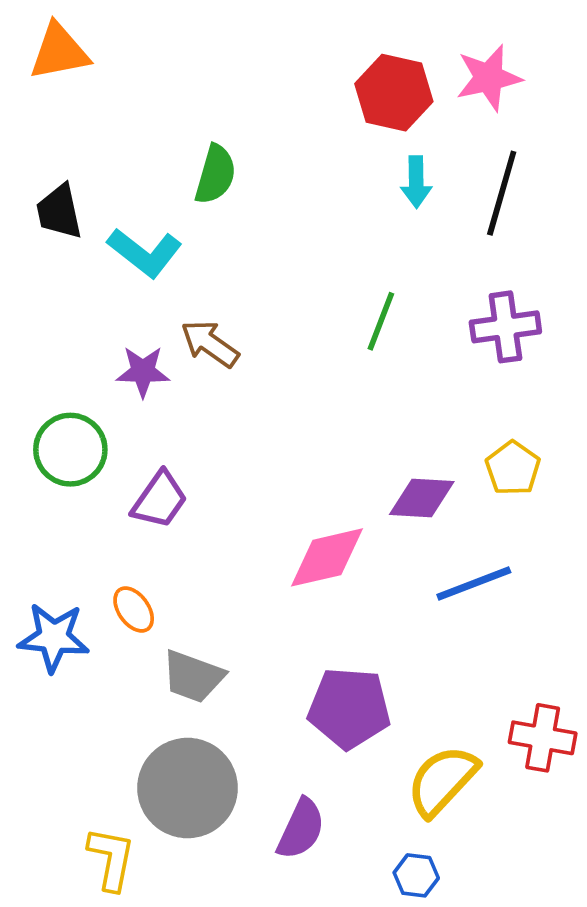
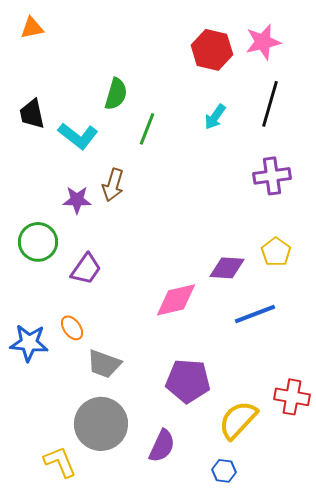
orange triangle: (59, 52) -> (32, 28), size x0.7
cyan arrow: (416, 182) -> (215, 117), moved, turned 36
green line: (381, 321) -> (147, 129), moved
brown arrow: (210, 344) -> (113, 185), turned -108
yellow L-shape: (111, 859) -> (60, 462), turned -33

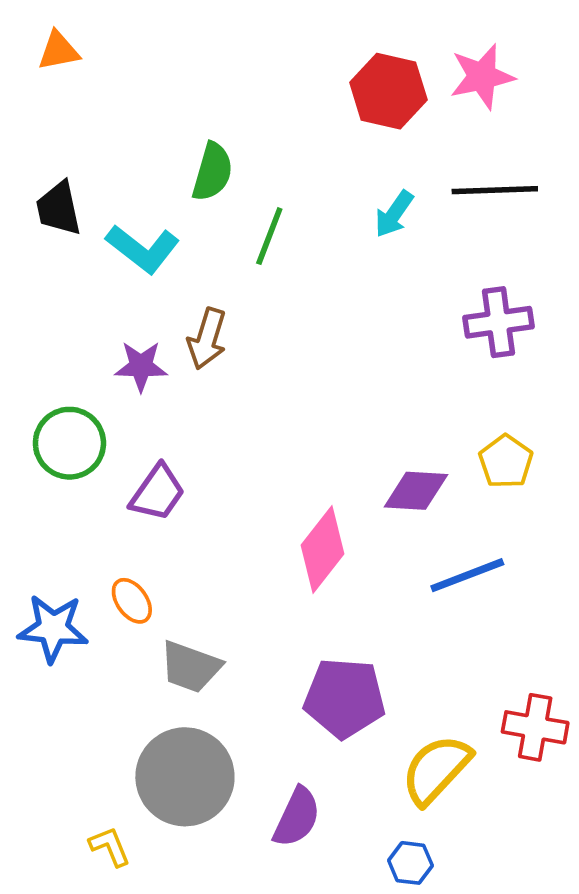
black line: (270, 104) -> (495, 190), turned 72
pink diamond: (176, 300) -> (322, 549), turned -39
yellow L-shape: (60, 462) -> (110, 846), size x0.7

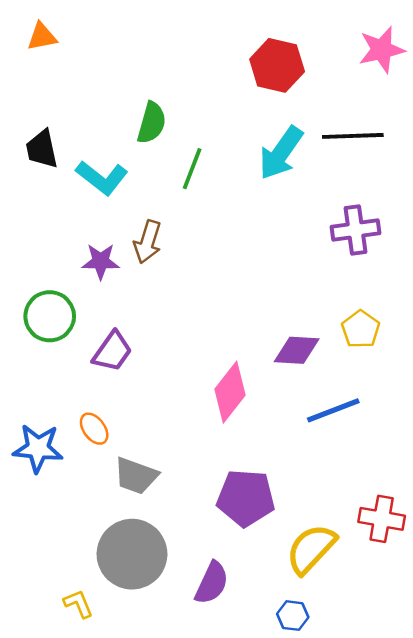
pink star: (482, 77) -> (382, 50), moved
cyan arrow: (394, 214) -> (281, 153), size x1.6

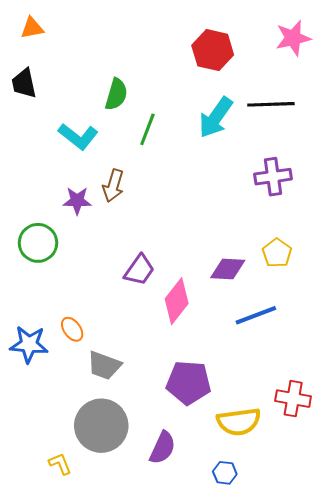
black trapezoid: (42, 149) -> (24, 83), moved
purple trapezoid: (112, 352) -> (139, 270), moved
yellow semicircle: (311, 549) -> (239, 422), turned -141

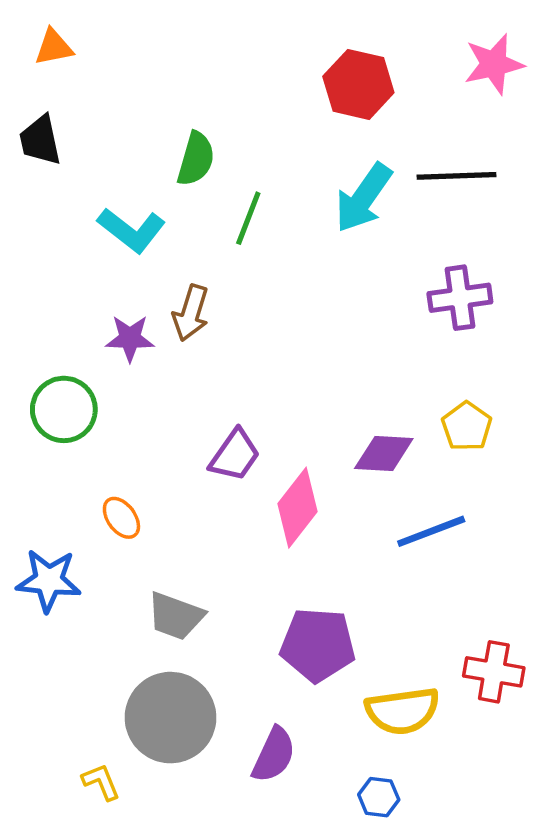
orange ellipse: (72, 329) -> (121, 518), moved

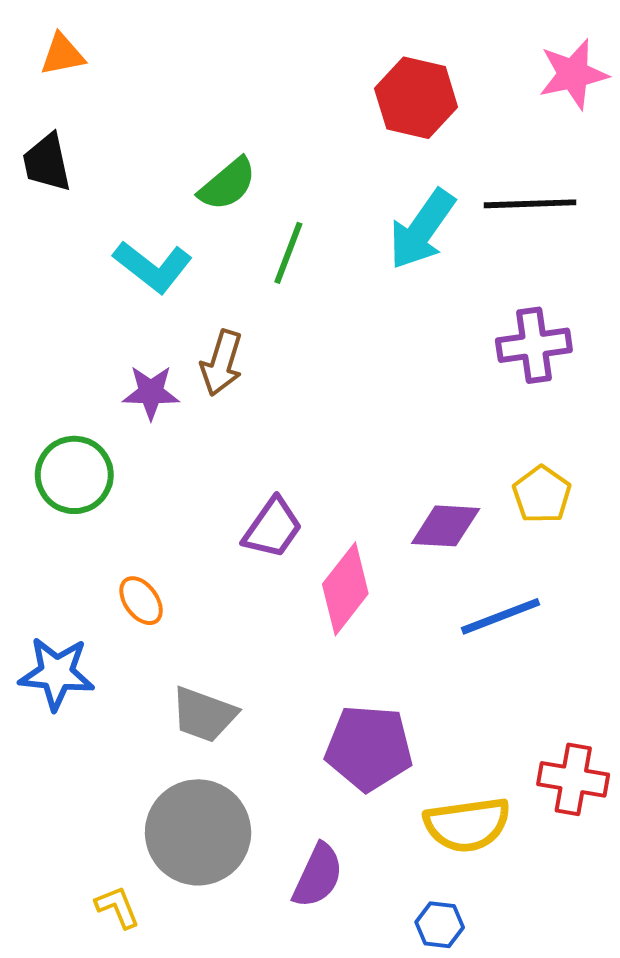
green semicircle: (196, 159) -> (227, 184), turned 34

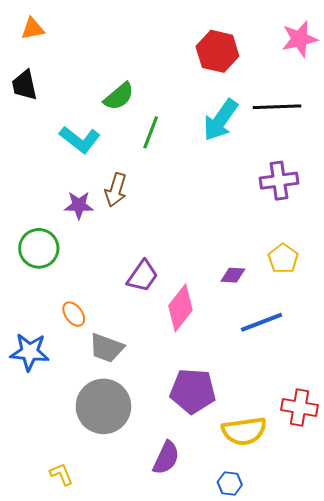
purple diamond: (446, 526) -> (233, 275), size x0.7
gray trapezoid: (204, 715) -> (107, 348), moved
gray circle: (198, 832) -> (103, 406), moved

